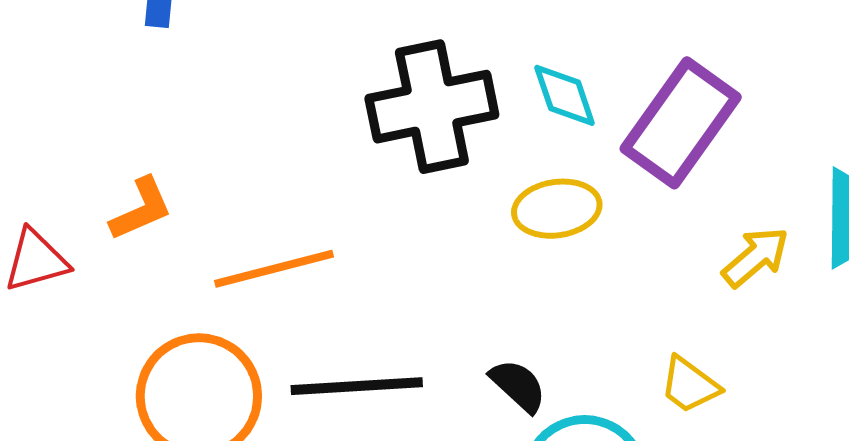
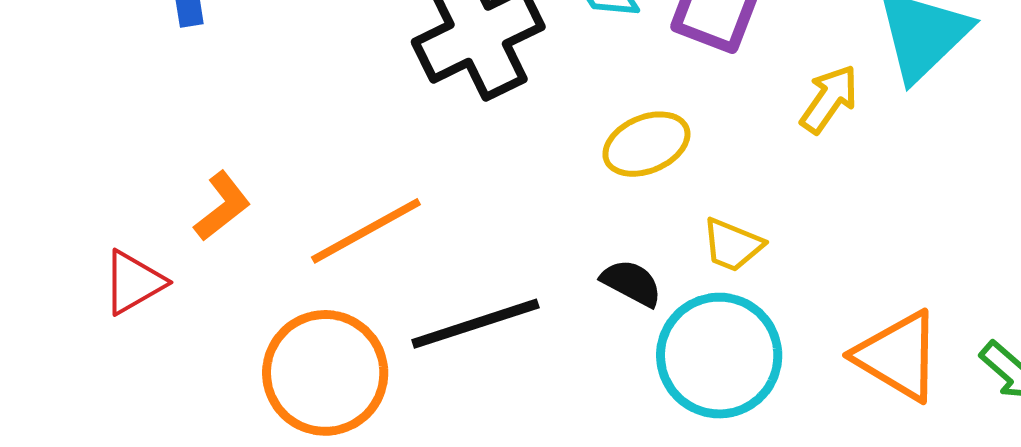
yellow ellipse: (557, 209) -> (646, 144), moved
yellow trapezoid: (690, 385) -> (733, 245), moved

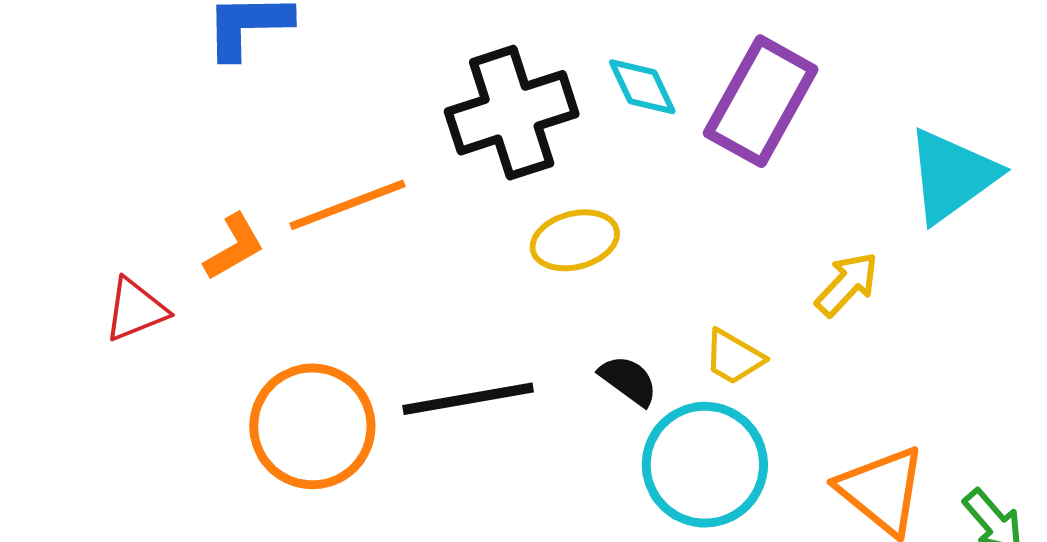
yellow arrow: (829, 99) -> (847, 284), moved
yellow ellipse: (646, 144) -> (575, 240), moved
orange line: (366, 231) -> (347, 205), moved

